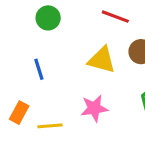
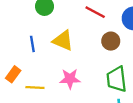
yellow triangle: (102, 60) -> (63, 40), moved

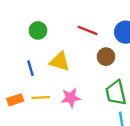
orange rectangle: (13, 74) -> (15, 100), turned 42
yellow line: (35, 87) -> (41, 97), moved

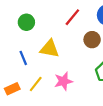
red line: (88, 30) -> (72, 17), turned -66
yellow line: (41, 97) -> (36, 84), turned -42

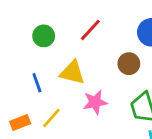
red line: (72, 17) -> (90, 30), moved
pink star: (63, 81) -> (95, 102), moved

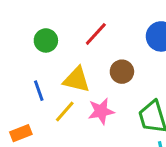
brown circle: (129, 64) -> (122, 72), moved
yellow line: (51, 118) -> (65, 112), moved

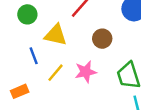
green circle: (46, 40) -> (27, 14), moved
yellow triangle: (77, 80) -> (56, 35), moved

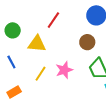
brown circle: (102, 39) -> (87, 42), moved
blue line: (34, 56) -> (11, 62), moved

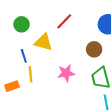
blue line: (11, 62) -> (24, 56), moved
yellow line: (41, 74) -> (31, 74), moved, turned -49

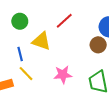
brown circle: (94, 49) -> (98, 45), moved
yellow line: (31, 74) -> (26, 74), turned -42

